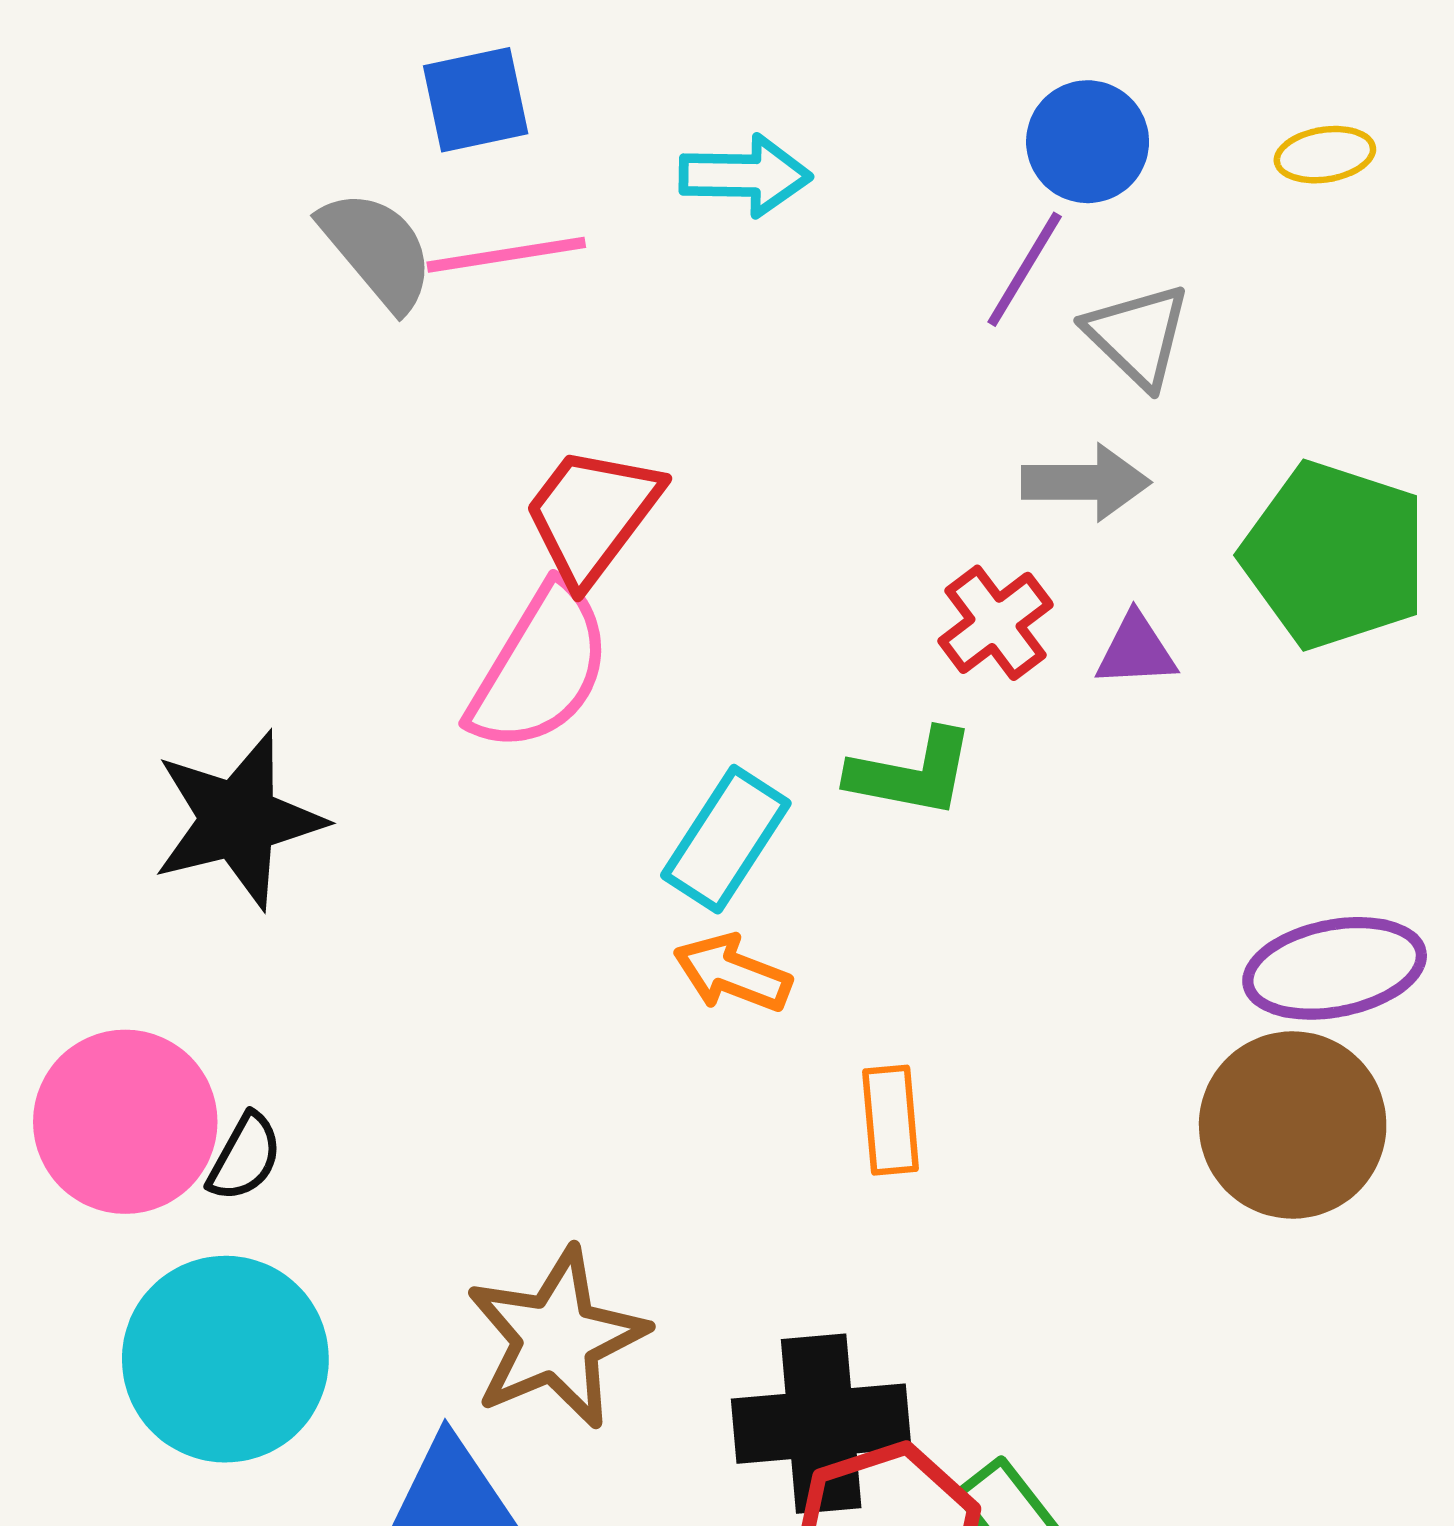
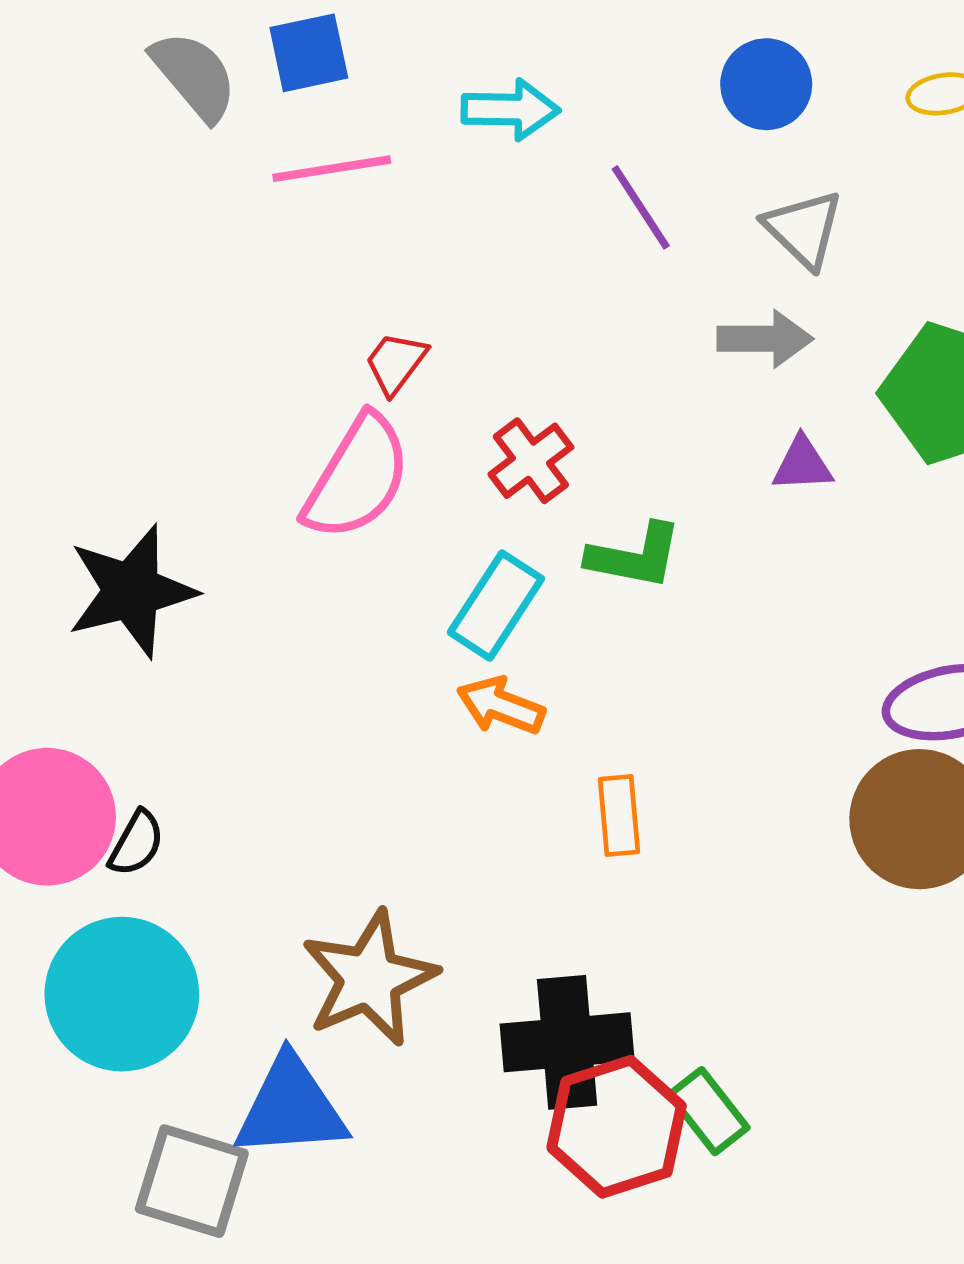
gray semicircle: (377, 250) -> (194, 76), moved
purple line: (1025, 269) -> (641, 207), moved, turned -64
red trapezoid: (592, 515) -> (396, 363), size x0.6
red cross: (996, 623) -> (531, 461), moved

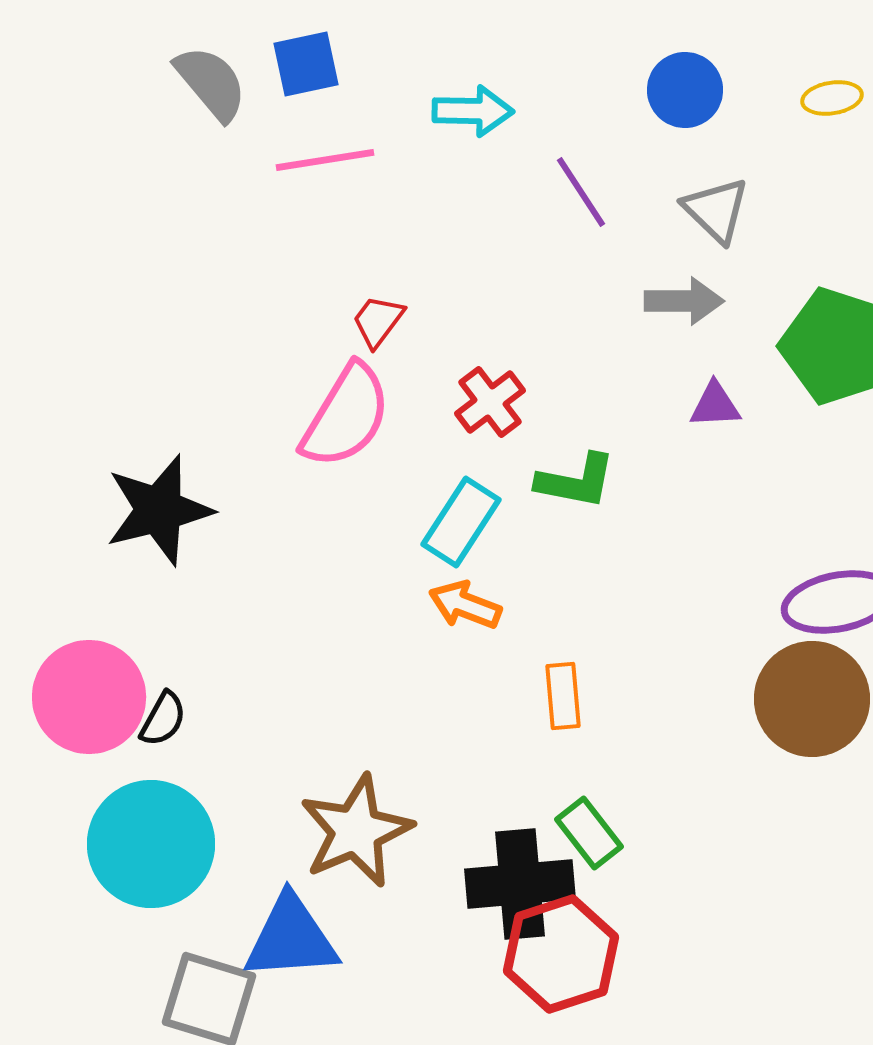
green rectangle: (708, 1111) -> (589, 833), moved

